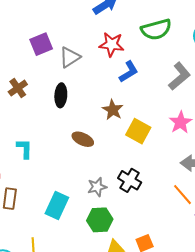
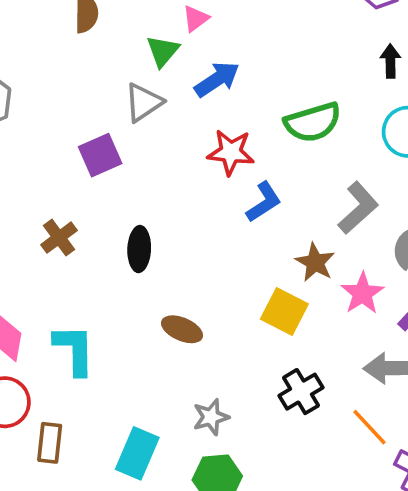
gray triangle: (70, 57) -> (143, 102), moved
brown star: (113, 110) -> (315, 262), moved
cyan L-shape: (24, 149) -> (74, 350), size x1.4
black cross: (130, 180) -> (301, 392), moved, turned 30

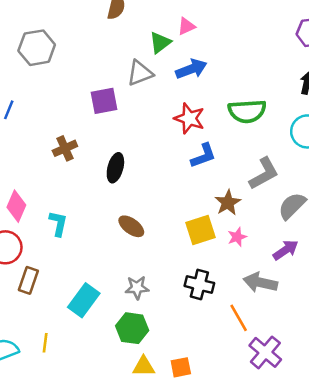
pink star: (362, 293) -> (237, 237), moved, size x0.7
yellow square: (284, 312) -> (200, 230), turned 32
cyan L-shape: (74, 350) -> (58, 223), size x0.7
black cross: (301, 392) -> (199, 285), turned 32

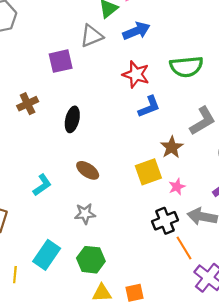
cyan L-shape: (58, 223) -> (42, 185), moved, turned 45
pink star: (237, 237) -> (177, 187), moved
black cross: (199, 285) -> (165, 221), moved, turned -35
gray star: (137, 288) -> (85, 214), moved
cyan rectangle: (84, 300) -> (47, 255), moved

